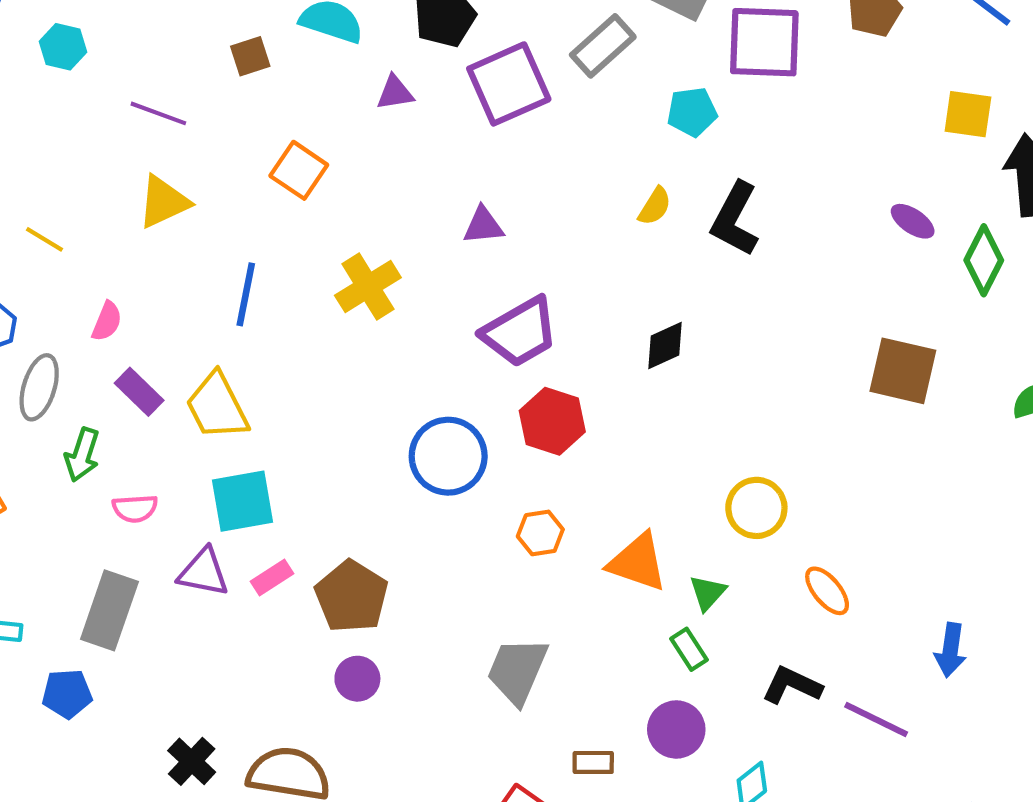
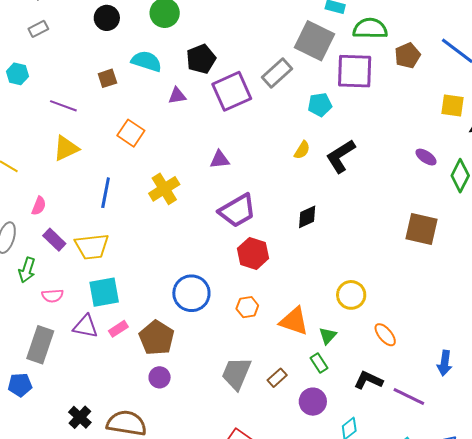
black L-shape: (735, 219) -> (341, 156), turned 30
yellow trapezoid: (217, 406) -> (92, 247), turned -69
blue circle: (448, 456) -> (191, 293), moved
brown rectangle: (593, 762) -> (277, 378), moved, turned -42

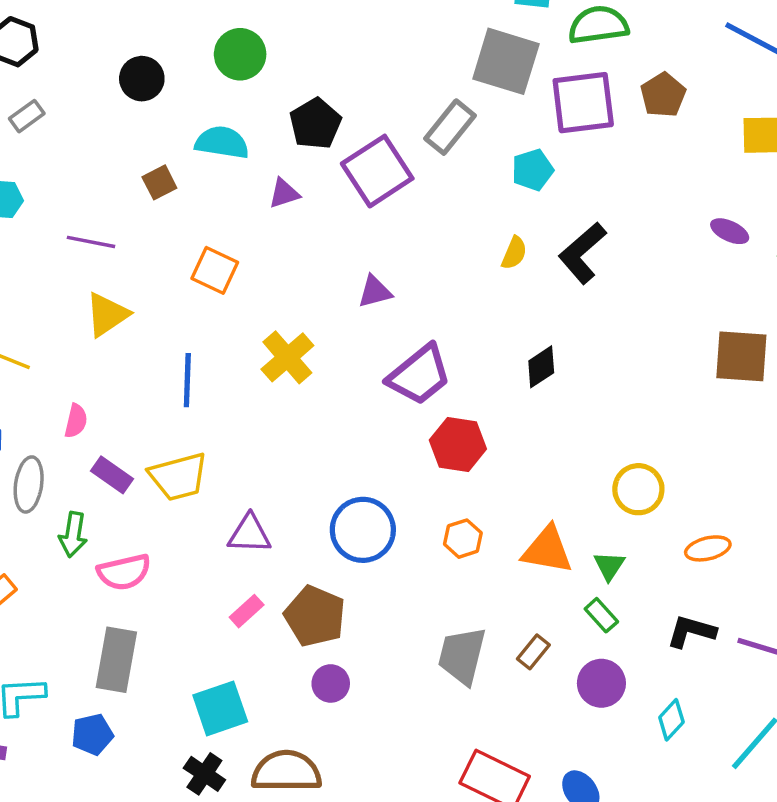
brown pentagon: (408, 56) -> (663, 95), moved
cyan square: (104, 292) -> (220, 708), moved
pink semicircle: (52, 296) -> (124, 572), size x1.4
purple triangle: (85, 326) -> (250, 534), moved
orange ellipse: (385, 335) -> (708, 548), turned -55

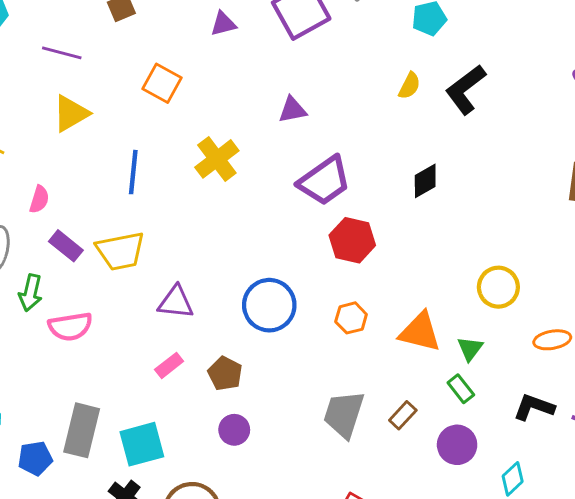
brown pentagon: (315, 616) -> (225, 374), size x0.7
gray rectangle: (116, 660) -> (82, 430), moved

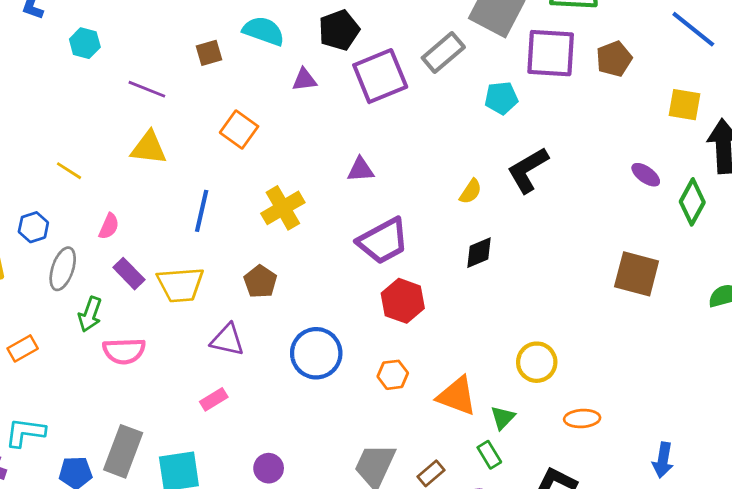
yellow semicircle: (409, 86) -> (471, 191), moved
yellow triangle: (71, 113) -> (149, 148), turned 30
brown pentagon: (225, 374) -> (260, 282), moved

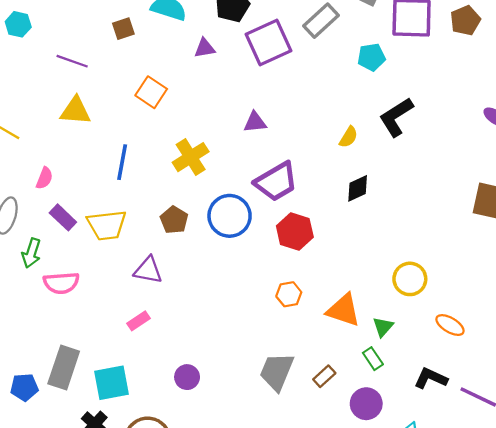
blue circle: (316, 353) -> (230, 216), moved
orange ellipse: (582, 419) -> (450, 325), turned 36

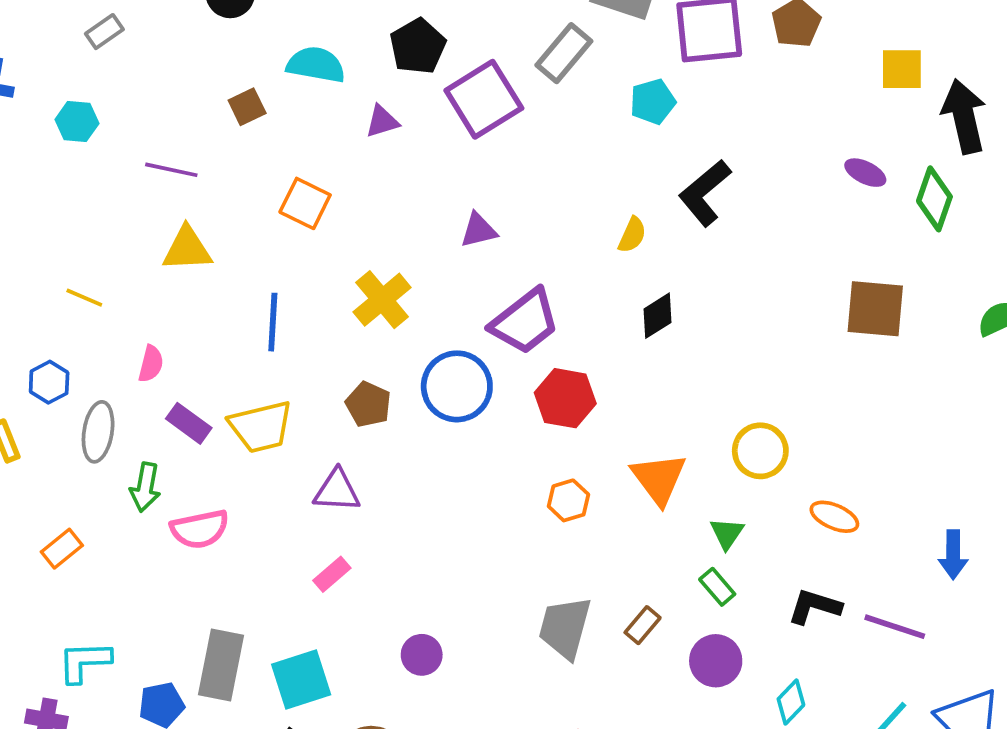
orange triangle: (344, 310) -> (659, 479), moved, turned 42

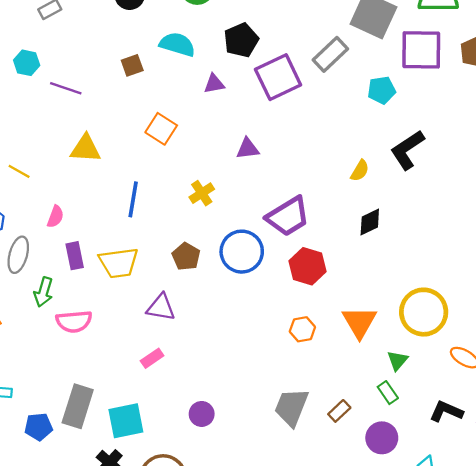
purple line: (171, 170) -> (66, 88), moved
purple triangle: (478, 230) -> (248, 149), moved
yellow cross: (382, 300) -> (202, 193), size x0.7
purple rectangle: (189, 423) -> (75, 256), turned 36
yellow circle: (760, 451) -> (424, 312), size x1.4

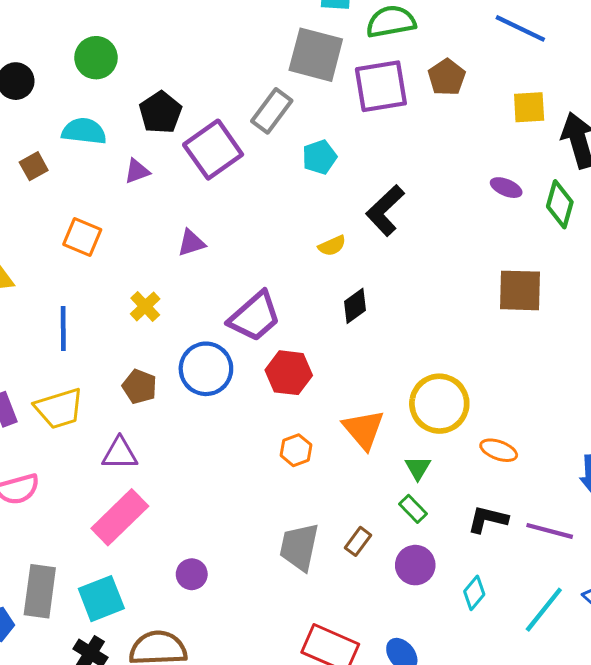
cyan pentagon: (382, 90) -> (319, 157), moved
yellow semicircle: (360, 171) -> (332, 246), turned 45
pink rectangle: (152, 358) -> (120, 517), size x2.0

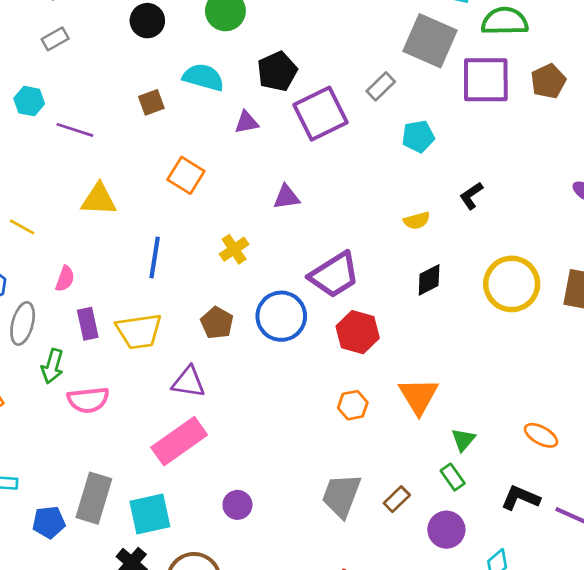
gray rectangle: (272, 111) -> (381, 86), size x0.7
black L-shape: (385, 210) -> (471, 196), size x0.6
yellow circle: (439, 404) -> (512, 284), moved

